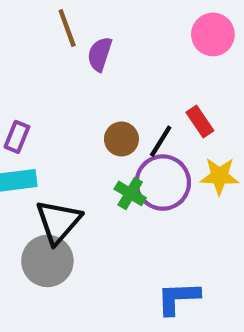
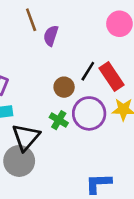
red rectangle: (200, 122) -> (112, 77), size x1.5
black line: (161, 141) -> (88, 71), moved
green cross: (130, 193) -> (59, 120), moved

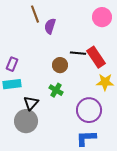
black line: (88, 71) -> (78, 53), turned 63
purple circle: (89, 113) -> (89, 110), moved
black triangle: (26, 137) -> (31, 103), size x0.7

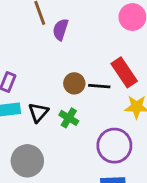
black line: (78, 53) -> (99, 86), moved
black triangle: (31, 103) -> (38, 112), moved

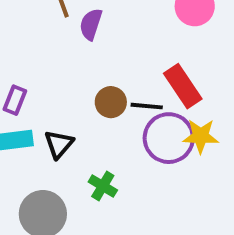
green cross: (69, 118) -> (103, 186), moved
purple circle: (114, 146) -> (169, 138), moved

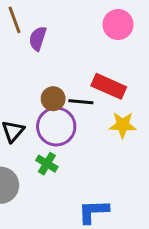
red rectangle: (183, 86) -> (109, 86), turned -32
purple circle: (169, 138) -> (56, 127), moved

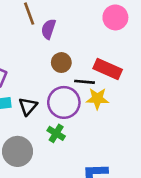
brown circle: (53, 99) -> (61, 63), moved
yellow star: (123, 125) -> (97, 99), moved

